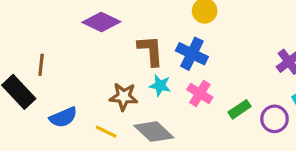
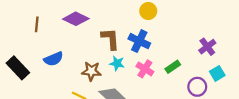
brown line: (41, 65) -> (37, 24), moved
green rectangle: (240, 109) -> (173, 67), moved
blue semicircle: (63, 117) -> (53, 59), moved

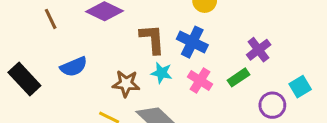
brown line: (37, 24) -> (51, 19), turned -32
purple cross: (207, 47) -> (259, 50), moved

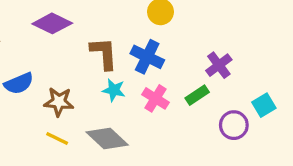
brown star: (126, 84) -> (59, 102), moved

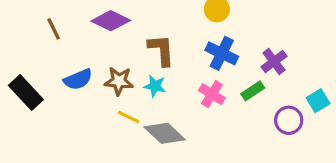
blue cross: (147, 57) -> (222, 53), moved
cyan star: (114, 90) -> (155, 86), moved
brown star: (59, 102) -> (119, 81), moved
yellow line: (57, 138) -> (129, 117), moved

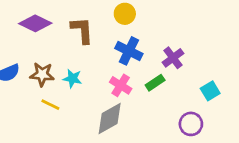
brown L-shape: (161, 50) -> (82, 30), moved
purple circle: (289, 120) -> (191, 124), moved
gray diamond: (165, 133) -> (110, 118), moved, turned -72

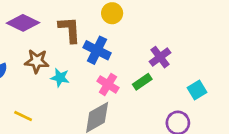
blue cross: (129, 51) -> (97, 50), moved
brown star: (42, 74) -> (37, 61), moved
yellow line: (50, 105) -> (23, 116), moved

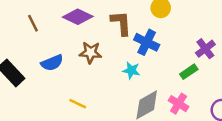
cyan star: (60, 78) -> (131, 70), moved
pink cross: (108, 84) -> (179, 104), moved

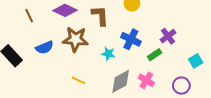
blue cross: (147, 42) -> (131, 39), moved
brown star: (90, 53) -> (75, 39), size x1.4
yellow line: (78, 104) -> (78, 80), moved

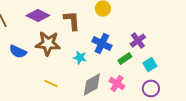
blue semicircle: (45, 47) -> (18, 52), turned 48
cyan square: (196, 61) -> (150, 65), moved

